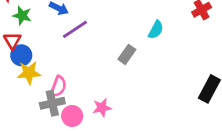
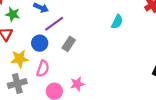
gray rectangle: (127, 54) -> (69, 44), moved
blue circle: (21, 55) -> (40, 43), moved
gray cross: (52, 103) -> (17, 84), moved

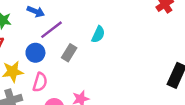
cyan semicircle: (117, 22) -> (98, 34), moved

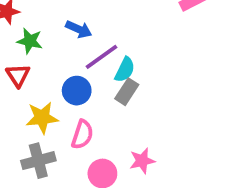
cyan semicircle: (98, 34) -> (125, 70), moved

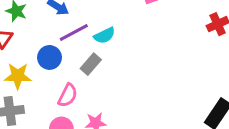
cyan semicircle: (125, 70) -> (105, 35), moved, turned 30
pink semicircle: (82, 135) -> (68, 95), moved

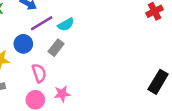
pink semicircle: (68, 95) -> (39, 73), turned -42

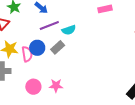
blue circle: (23, 44) -> (37, 48), moved
pink semicircle: (39, 73) -> (27, 54), moved

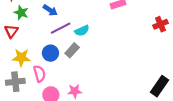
pink semicircle: (27, 54) -> (39, 74), moved

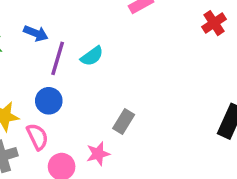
purple line: (61, 28) -> (58, 58), turned -36
gray rectangle: (72, 50) -> (124, 121), moved

